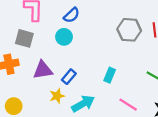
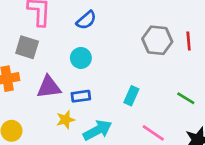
cyan circle: (64, 37) -> (81, 58), moved
blue rectangle: (69, 77) -> (81, 96), turned 40

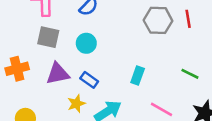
gray square: (27, 47) -> (48, 37), moved
blue rectangle: (81, 96) -> (89, 80), turned 48

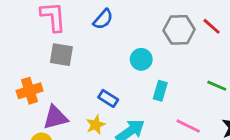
red line: (188, 19) -> (212, 26), turned -36
cyan circle: (86, 43) -> (141, 59), moved
purple triangle: (58, 74) -> (55, 117), moved

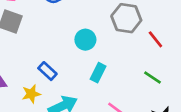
red line: (212, 26) -> (155, 39), moved

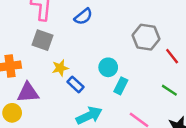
cyan circle: (85, 40) -> (108, 67), moved
yellow star: (31, 94) -> (60, 68), moved

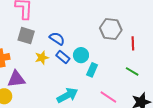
blue semicircle: (83, 17) -> (57, 39), moved, turned -105
red line: (172, 56) -> (133, 43), turned 40
blue rectangle: (76, 84) -> (63, 57), moved

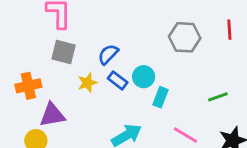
blue semicircle: (57, 39) -> (108, 54), turned -77
red line: (133, 43) -> (229, 30), moved
green line: (132, 71) -> (218, 97), turned -48

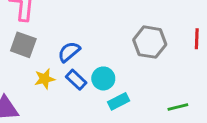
cyan rectangle: (160, 97) -> (119, 101), turned 36

